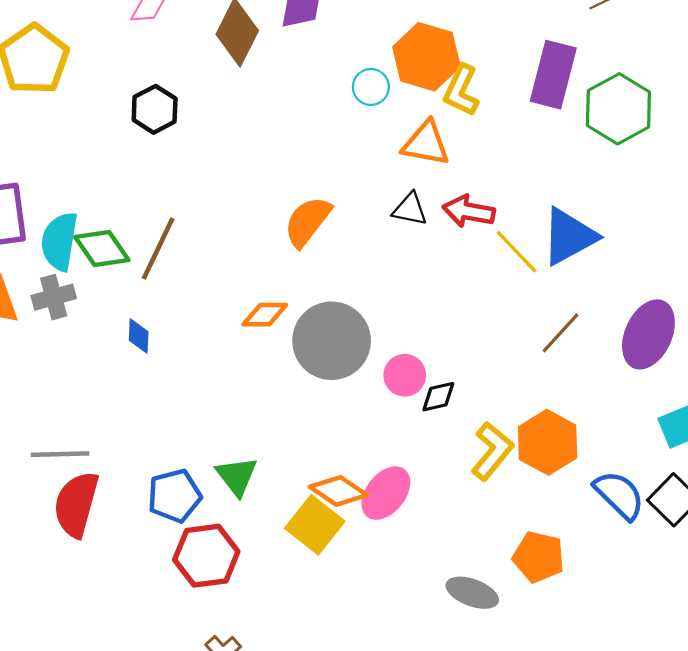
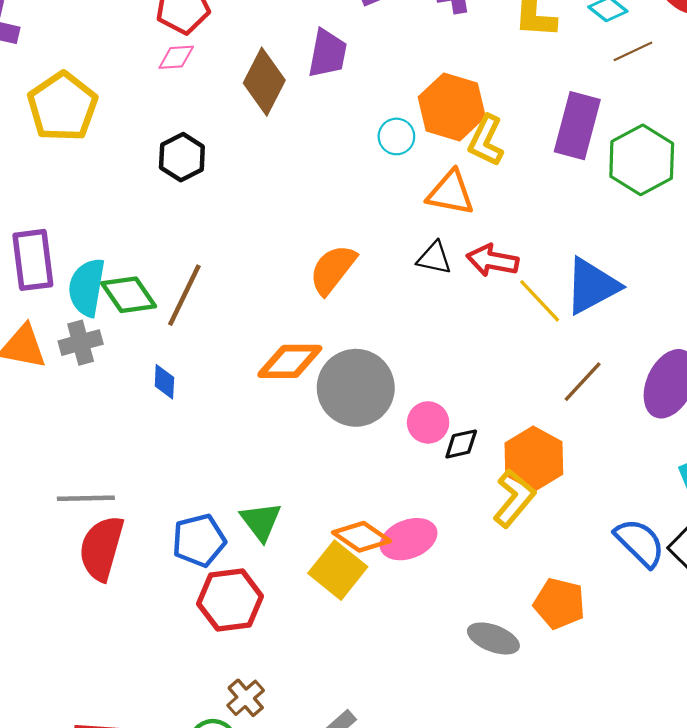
orange diamond: (265, 315) -> (290, 361), size x1.4
orange hexagon: (548, 442) -> (534, 459), moved
pink ellipse: (386, 493) -> (409, 539), turned 30

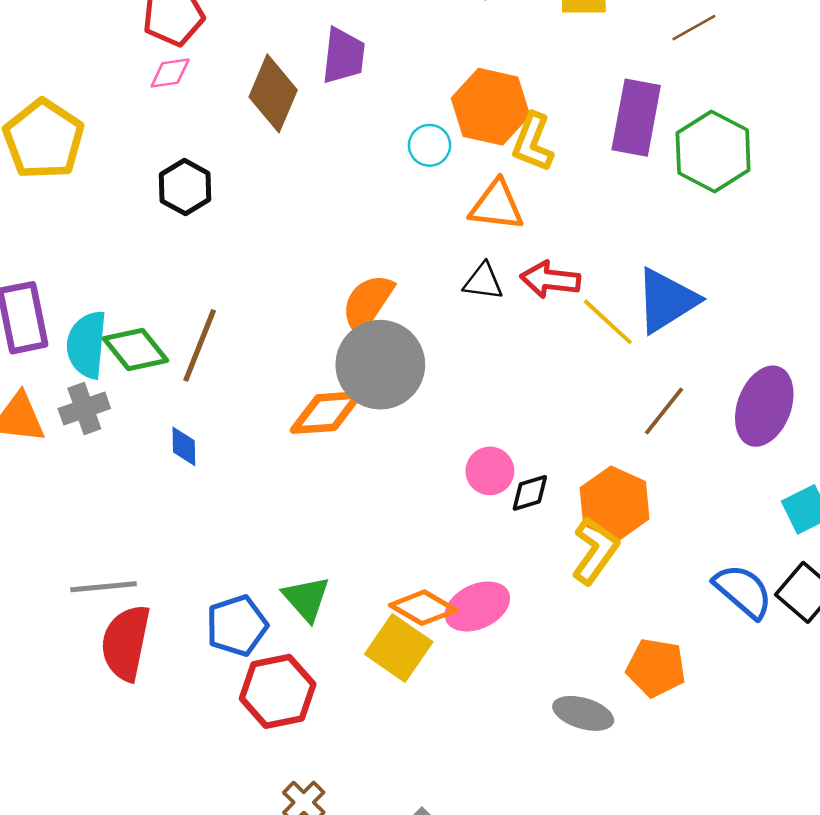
gray circle: (356, 388) -> (380, 365), moved

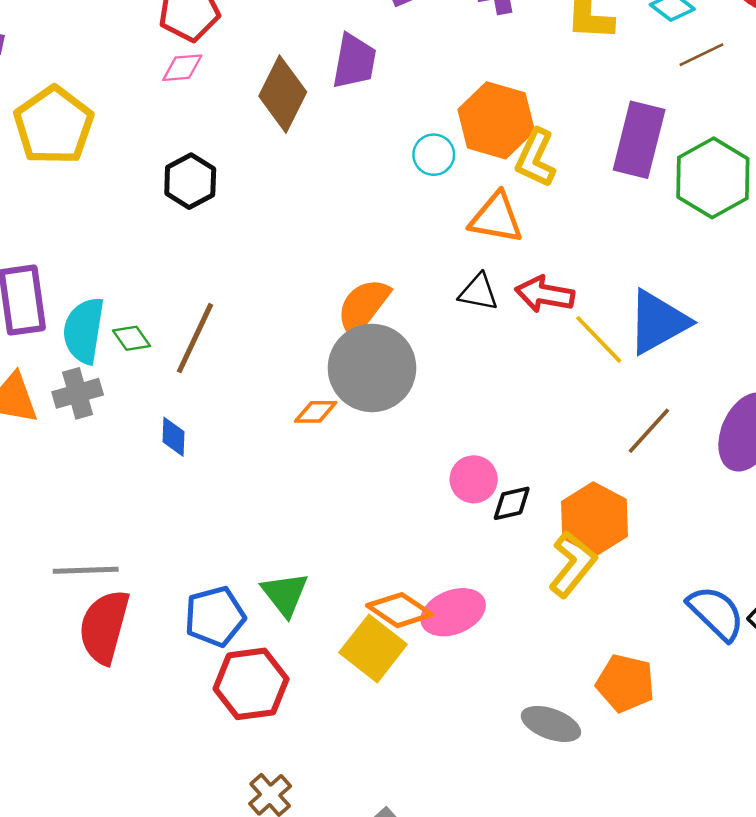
green diamond: (135, 349) -> (132, 338), size x0.6
orange diamond: (326, 413) -> (316, 412), size x0.6

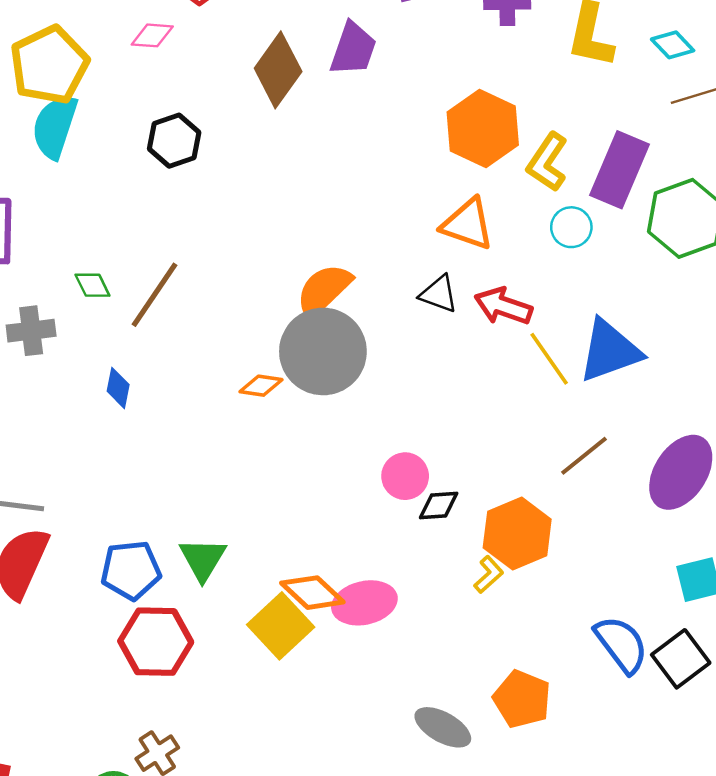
pink diamond: (182, 68) -> (152, 35), moved
cyan circle: (434, 155) -> (571, 227), moved
yellow L-shape: (536, 158) -> (547, 162), moved
cyan semicircle: (84, 330) -> (55, 127), moved
yellow L-shape: (573, 564) -> (489, 575), size x0.6

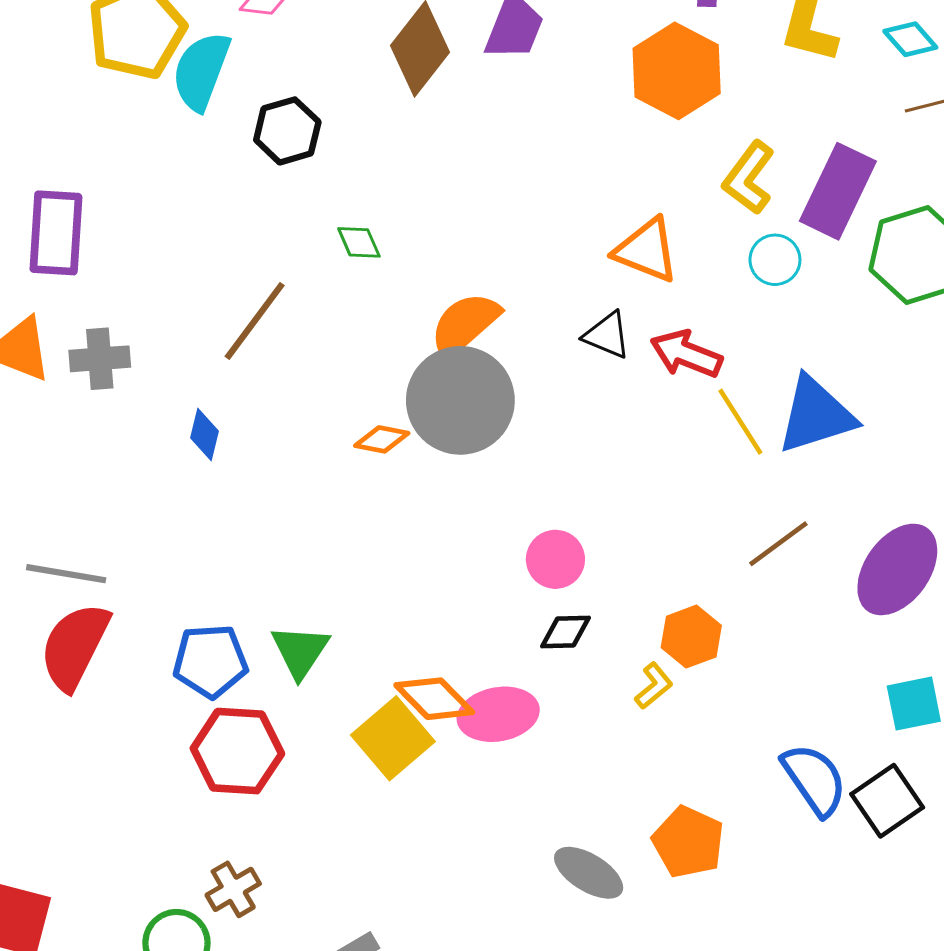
cyan semicircle: (55, 127) -> (201, 71), moved
orange hexagon: (483, 129) -> (677, 71), moved
green diamond: (92, 285) -> (359, 242), moved
black diamond: (439, 505) -> (565, 632), moved
orange hexagon: (517, 534) -> (691, 637), size x0.7

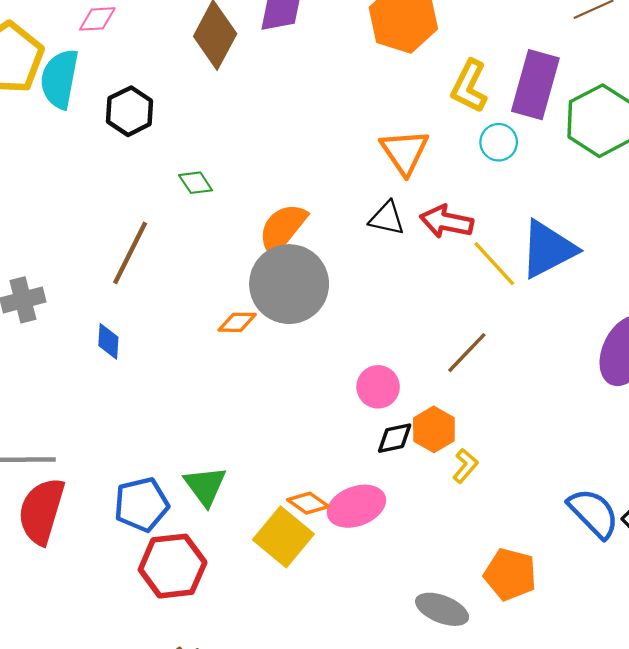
orange triangle: (647, 250) -> (405, 152), turned 44
brown line: (778, 544) -> (467, 353), moved
orange hexagon: (691, 637) -> (434, 429), moved
orange diamond: (434, 699) -> (308, 503), size x0.7

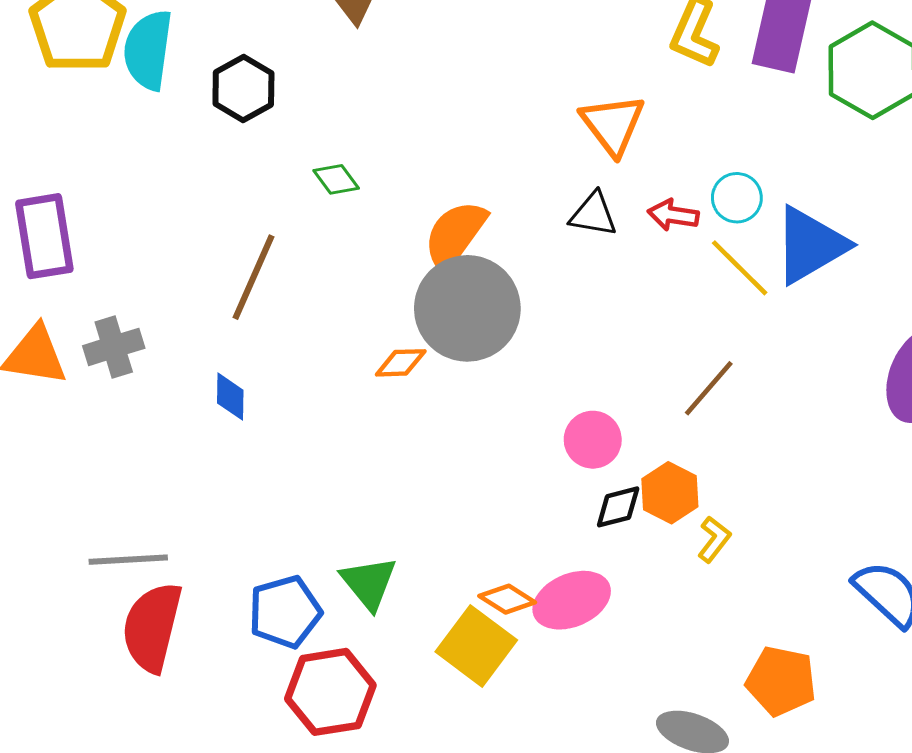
cyan circle: (499, 142) -> (737, 198), moved
red arrow: (446, 222) -> (673, 215), size x0.7

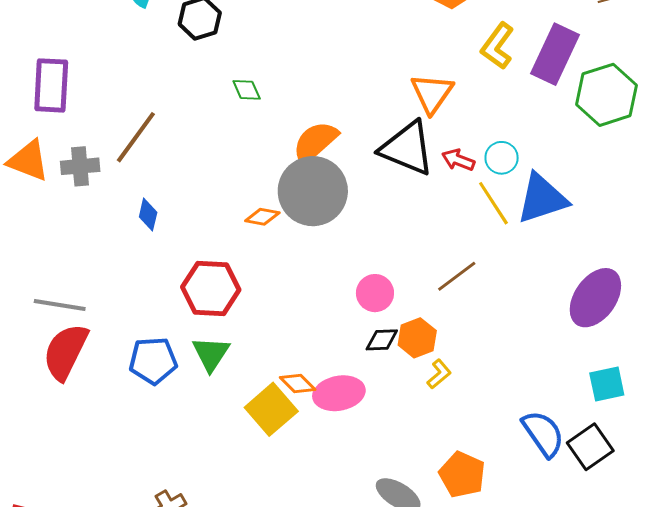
black triangle: (593, 214) -> (407, 148), size x1.8
brown line: (253, 277) -> (136, 137), moved
red hexagon: (330, 692) -> (211, 288), moved

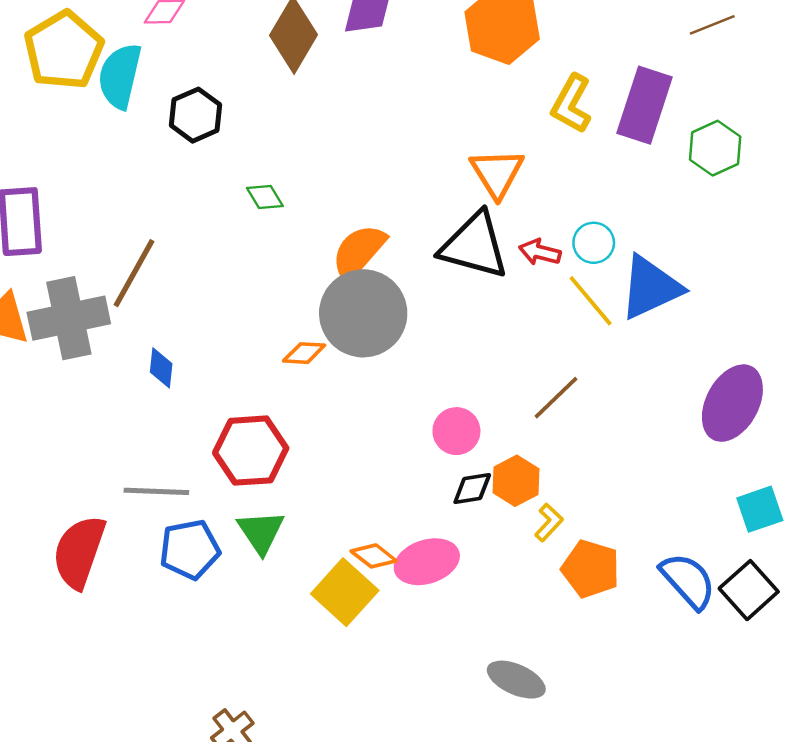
green hexagon: (607, 95) -> (715, 148), size x0.7
gray cross: (80, 166) -> (69, 318), size x1.6
gray line: (60, 305) -> (156, 491), moved
orange pentagon: (462, 475) -> (591, 569), moved

